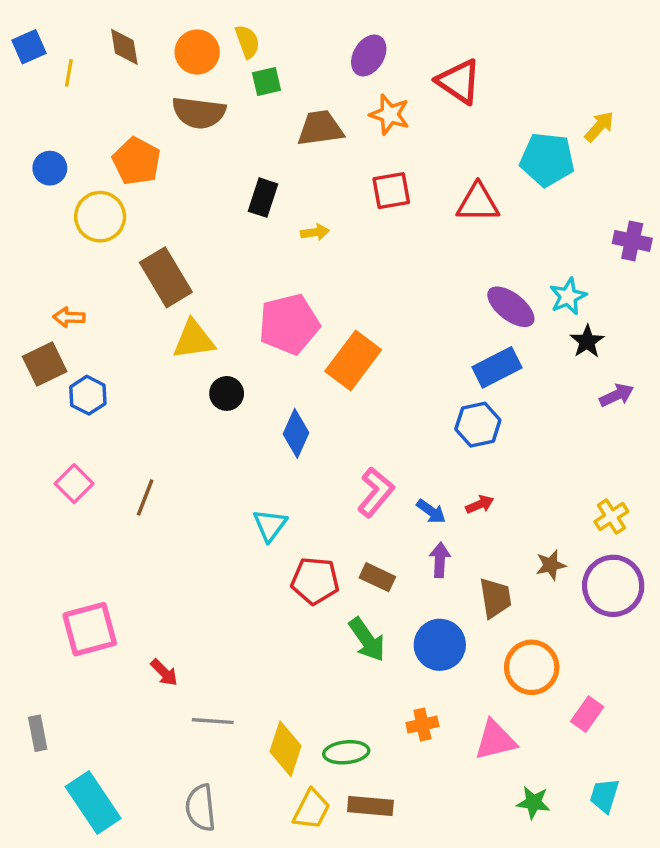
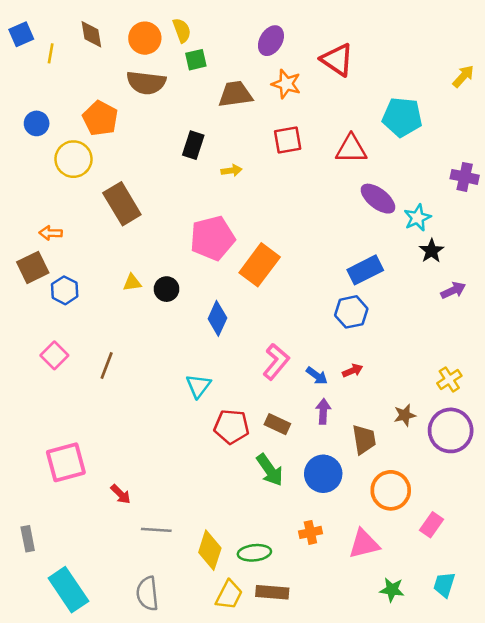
yellow arrow: (599, 127) -> (463, 76), moved
purple ellipse: (511, 307) -> (378, 199), moved
yellow triangle: (194, 340) -> (132, 283), moved, size x0.6

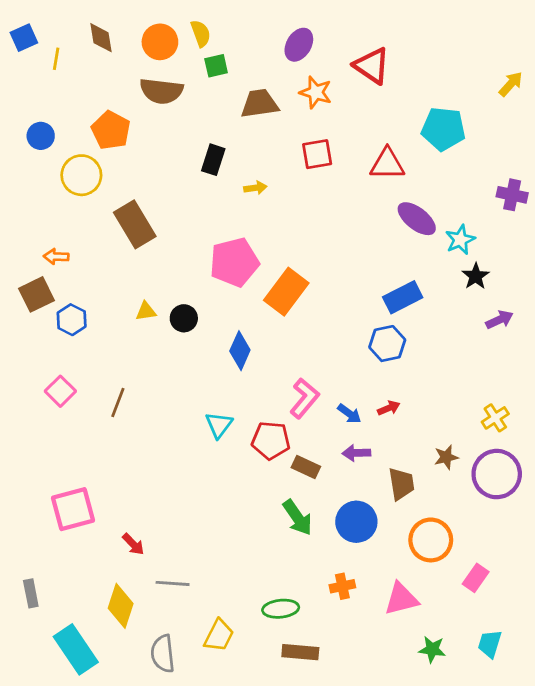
purple arrow: (323, 411) -> (356, 453), turned -95
red pentagon: (231, 427) -> (271, 440), moved
yellow diamond: (210, 550) -> (121, 606), moved
yellow trapezoid: (229, 595) -> (219, 635), moved

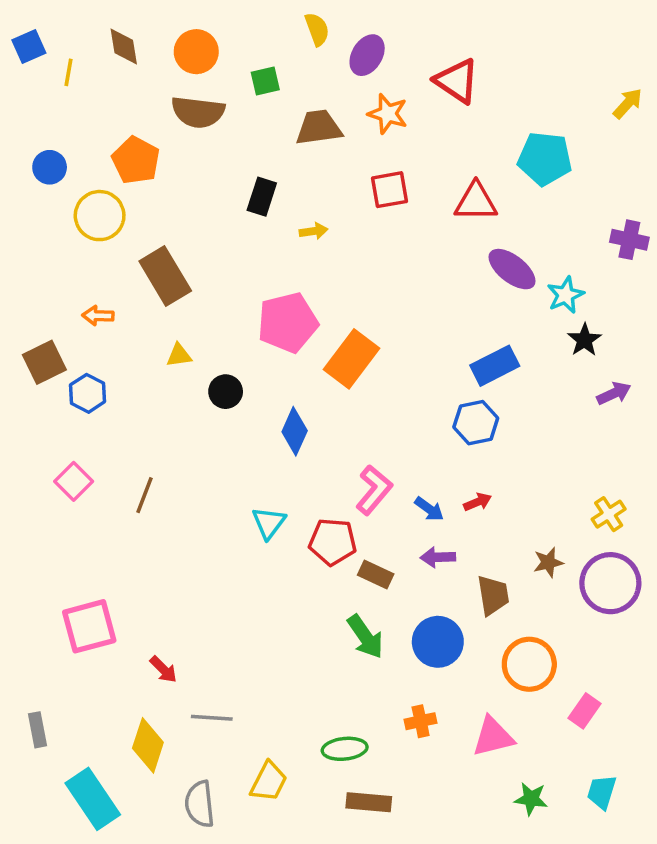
yellow semicircle: (201, 33) -> (317, 29), moved
orange arrow: (56, 257) -> (98, 316), moved
yellow triangle: (146, 311) -> (179, 355), moved

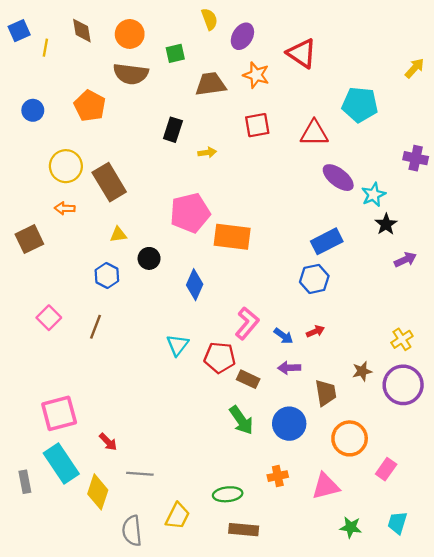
yellow circle: (100, 216) -> (66, 166), moved
orange rectangle: (352, 359) -> (232, 237), turned 60
blue hexagon: (88, 393) -> (107, 276), moved
cyan rectangle: (93, 799) -> (61, 463), moved

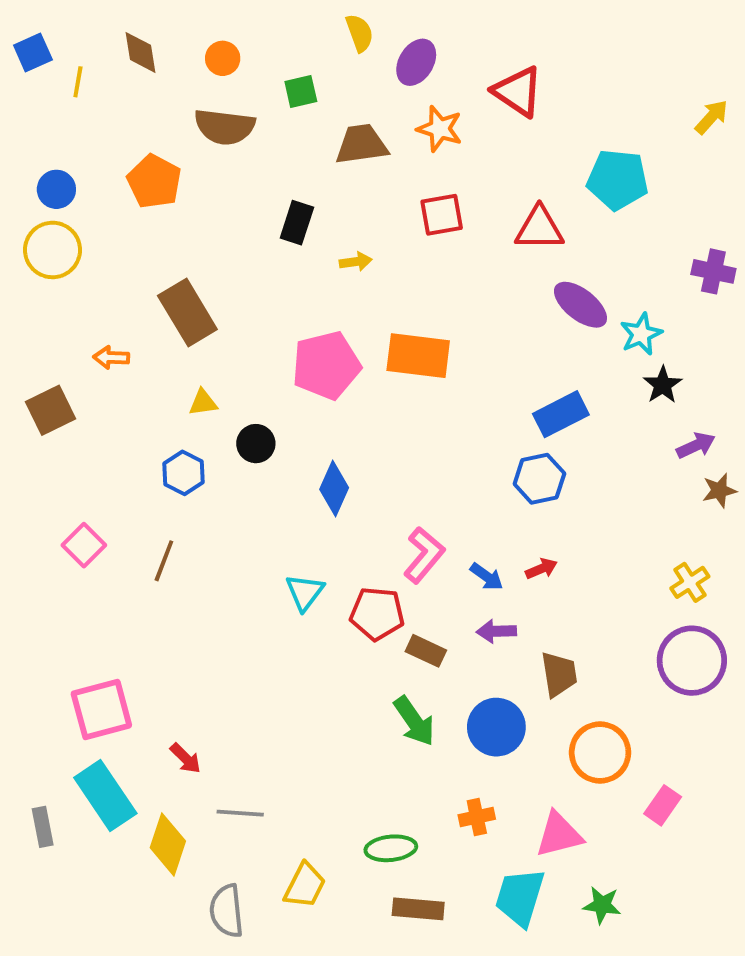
orange circle: (130, 34) -> (223, 58), size x0.7
yellow circle: (66, 166) -> (52, 250), moved
orange rectangle: (232, 237) -> (418, 356), moved
brown star: (362, 371) -> (719, 490), moved
cyan trapezoid: (397, 523) -> (520, 897), moved, size x1.5

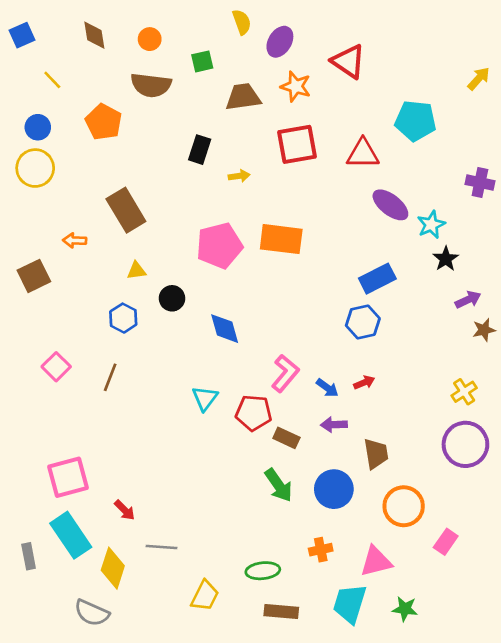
yellow line: (78, 82) -> (52, 80), moved, turned -54
red square: (442, 215) -> (297, 144), size x1.4
blue diamond: (334, 489) -> (225, 329), turned -40
gray semicircle: (227, 911) -> (92, 613), moved, turned -60

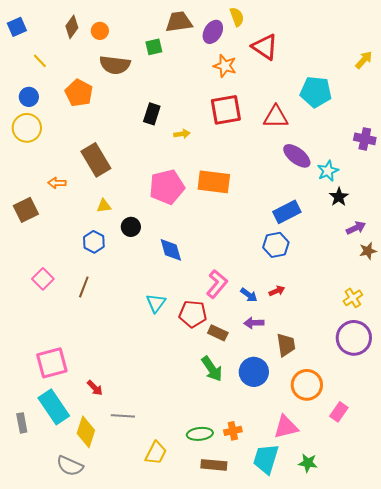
yellow semicircle: (242, 22) -> (237, 17), moved
brown diamond: (94, 35) -> (72, 27), turned 45
orange circle: (150, 39) -> (100, 31), moved
brown trapezoid: (243, 97) -> (179, 22), moved
orange cross: (321, 550) -> (233, 431), moved

